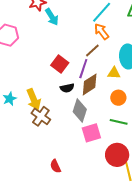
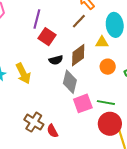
purple line: (83, 69) -> (37, 19), moved
brown cross: (41, 116) -> (34, 122), moved
green line: (119, 122) -> (106, 103), moved
red semicircle: (55, 166) -> (52, 131), moved

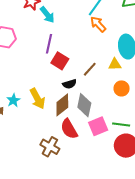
brown line: (79, 21) -> (90, 69), moved
brown diamond: (78, 55) -> (62, 105), moved
red semicircle: (52, 131) -> (69, 129), moved, size x1.5

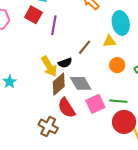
purple line: (49, 44) -> (54, 25), moved
red square: (60, 61) -> (33, 15), moved
yellow arrow: (37, 99) -> (49, 66), moved
gray diamond: (84, 105) -> (81, 83), turned -40

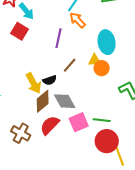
purple line: (54, 25) -> (59, 38), moved
orange circle: (117, 65) -> (102, 68), moved
red semicircle: (67, 108) -> (50, 125), turned 75
brown cross: (48, 126) -> (21, 133), moved

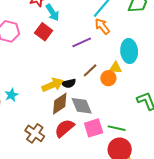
purple line: (59, 38) -> (82, 42), turned 48
orange circle: (102, 68) -> (108, 78), moved
yellow arrow: (34, 83) -> (53, 85), turned -90

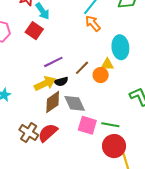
purple line: (82, 42) -> (53, 62), moved
red semicircle: (64, 128) -> (48, 133), moved
pink square: (94, 128) -> (87, 125), turned 36

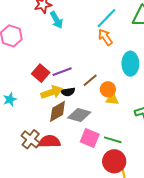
red square: (34, 31) -> (41, 73), moved
yellow triangle: (107, 64) -> (112, 99), moved
gray diamond: (75, 103) -> (79, 115), turned -55
red semicircle: (48, 133) -> (50, 141), turned 35

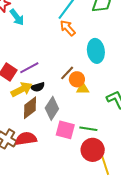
brown line: (90, 80) -> (67, 73), moved
gray diamond: (79, 115) -> (52, 108), turned -65

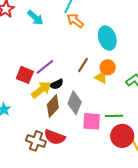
cyan arrow: (17, 17) -> (35, 18), moved
orange circle: (77, 79) -> (108, 67), moved
yellow triangle: (83, 88) -> (101, 77), turned 40
red semicircle: (26, 139) -> (55, 137), turned -140

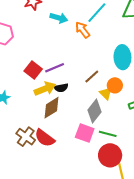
cyan arrow: (35, 18) -> (59, 18), turned -42
orange arrow: (75, 21) -> (83, 30), moved
gray diamond: (75, 103) -> (94, 111), moved

